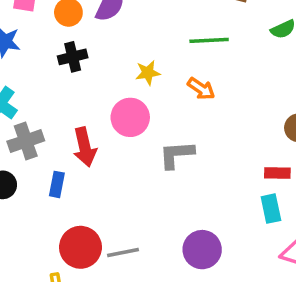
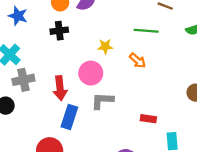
gray L-shape: (176, 155) -> (102, 101), moved
red rectangle: (277, 173) -> (148, 119), moved
blue rectangle: (57, 184) -> (69, 117), moved, size x1.5

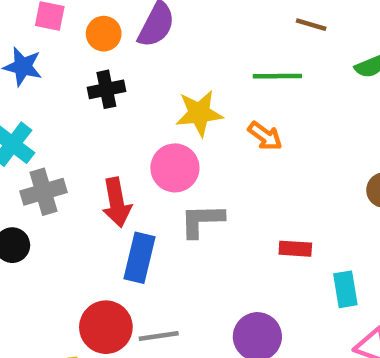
yellow star: (105, 46) -> (199, 113), size x1.5

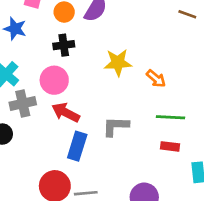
green line: (277, 76) -> (171, 117), moved
pink circle: (175, 168) -> (54, 80), moved
red arrow: (117, 202) -> (66, 113), turned 124

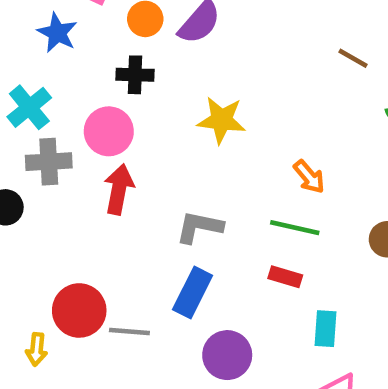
orange arrow: (156, 79) -> (309, 177), moved
red arrow: (66, 113) -> (119, 189), turned 64
blue rectangle: (77, 146) -> (193, 292), moved

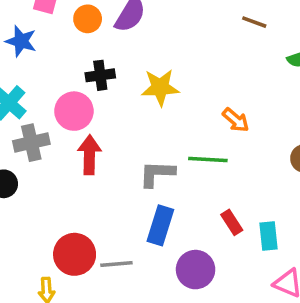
black cross: (135, 75) -> (100, 75), moved
green line: (295, 228) -> (208, 159), moved
red rectangle: (285, 277) -> (232, 222), moved, turned 50

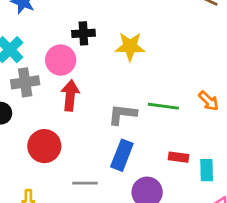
orange arrow: (236, 120) -> (209, 101), moved
red rectangle: (232, 222) -> (178, 157), turned -54
red circle: (75, 254) -> (44, 146), moved

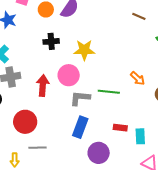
pink circle: (61, 60) -> (69, 75), moved
orange arrow: (209, 101) -> (138, 78), moved
gray line: (85, 183) -> (37, 148), moved

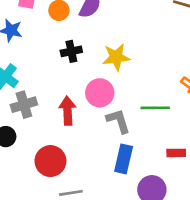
gray L-shape: (80, 98) -> (118, 121), turned 75

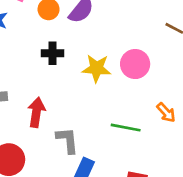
pink circle: (100, 93) -> (135, 64), moved
gray L-shape: (118, 121) -> (67, 140), moved

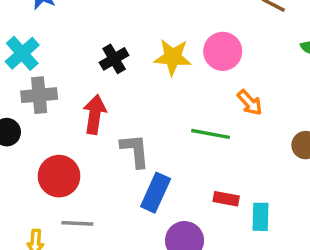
black cross: (52, 53) -> (114, 59), moved, turned -30
orange arrow: (166, 112) -> (250, 103), moved

